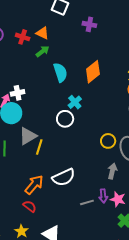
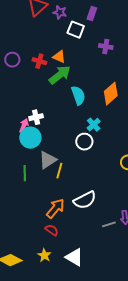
green arrow: (43, 51) -> (60, 75), size x1.6

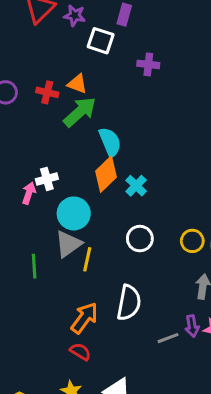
orange diamond: (111, 94) -> (106, 174), moved
cyan circle: (30, 138) -> (74, 213), moved
white circle: (84, 142) -> (140, 239), moved
white semicircle: (85, 200) -> (129, 303), turned -50

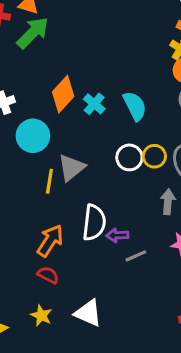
cyan semicircle: (110, 142) -> (135, 106), moved
white circle: (140, 239) -> (129, 157), moved
gray triangle: (68, 244) -> (71, 168), moved
purple arrow: (192, 326) -> (117, 235), moved, turned 100

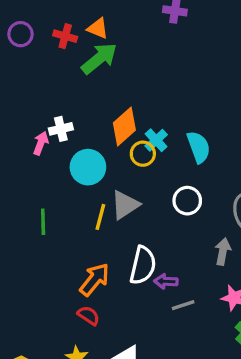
yellow circle: (154, 156) -> (143, 154), moved

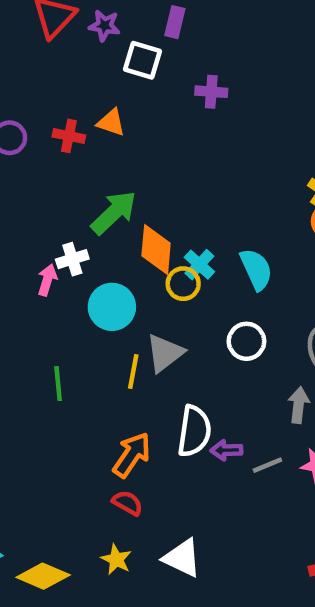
green arrow: (99, 59) -> (114, 213), moved
orange diamond: (124, 126) -> (156, 250), turned -39
gray line: (183, 305) -> (267, 465), moved

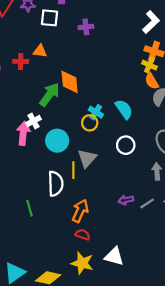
orange diamond: (156, 250) -> (70, 82), moved
pink arrow: (47, 280) -> (23, 133), size x1.5
green line: (58, 384) -> (29, 208), moved
white semicircle: (194, 431) -> (56, 184), moved
yellow star: (116, 559) -> (82, 263), size x1.5

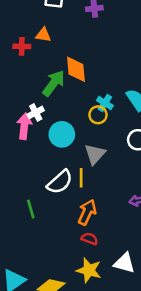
yellow line: (73, 170) -> (81, 178), moved
white semicircle: (56, 184) -> (60, 182), turned 50

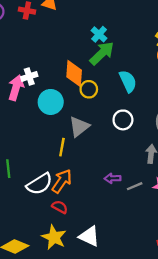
orange diamond: (76, 69) -> (74, 73), moved
green arrow: (54, 83) -> (102, 53), moved
cyan cross: (105, 103) -> (99, 34), moved
white semicircle: (60, 182) -> (39, 184), moved

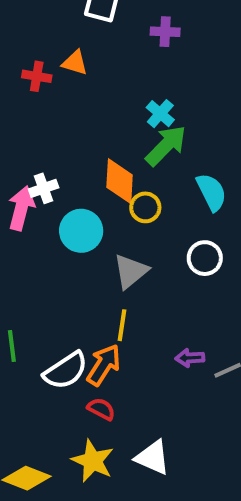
yellow line: (62, 147) -> (122, 325), moved

